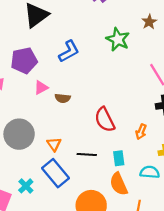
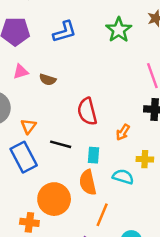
pink triangle: (41, 88) -> (21, 72), moved

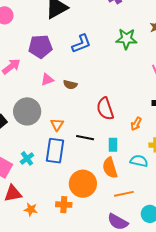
green star: (119, 30) -> (126, 39), turned -30
blue rectangle: (24, 157) -> (55, 151), turned 40
orange line: (102, 215) -> (124, 194), turned 60

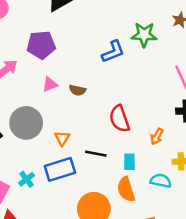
blue L-shape: (81, 44) -> (113, 52), moved
blue rectangle: (55, 151) -> (60, 169), turned 65

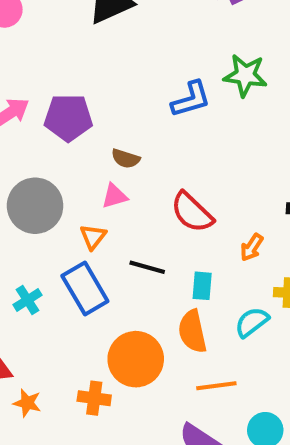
purple pentagon: (41, 45) -> (68, 118), moved
pink triangle: (50, 84) -> (115, 196), moved
red semicircle: (120, 119) -> (192, 212), turned -32
blue rectangle: (60, 169) -> (85, 288), turned 72
cyan semicircle: (161, 181) -> (252, 322), turned -54

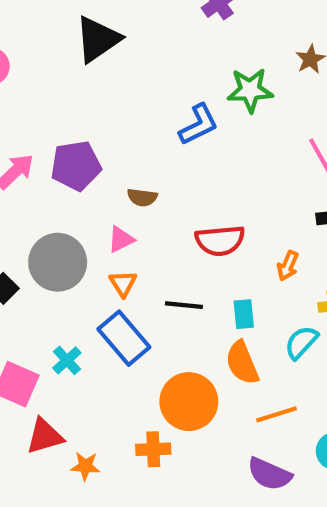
pink triangle: (115, 196) -> (121, 239), moved
red semicircle: (192, 212) -> (220, 241), turned -39

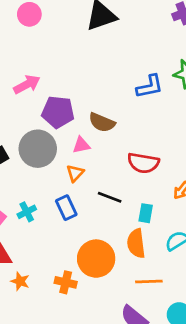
purple pentagon: (76, 166) -> (58, 112), moved
brown semicircle: (142, 197) -> (102, 122), size x1.4
blue rectangle: (124, 338) -> (66, 208), size x0.7

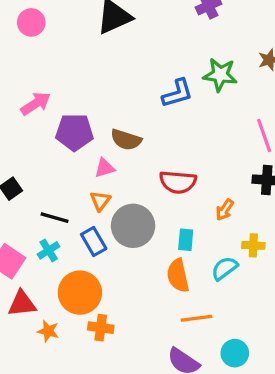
gray circle: (38, 149) -> (133, 226), moved
black line: (110, 197) -> (55, 218), moved
orange circle: (96, 259) -> (80, 293), moved

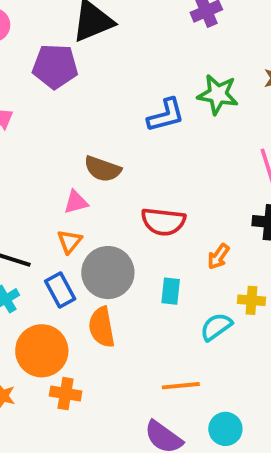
purple pentagon: (74, 132) -> (55, 66), moved
orange semicircle: (178, 276) -> (102, 327), moved

